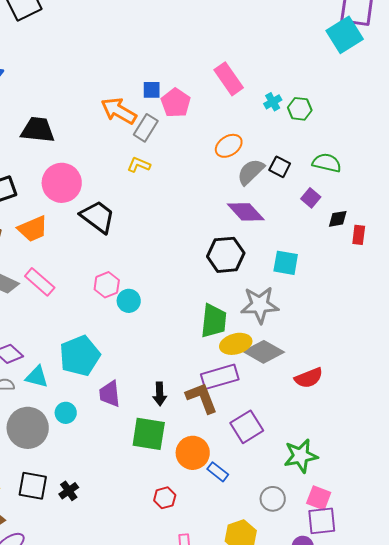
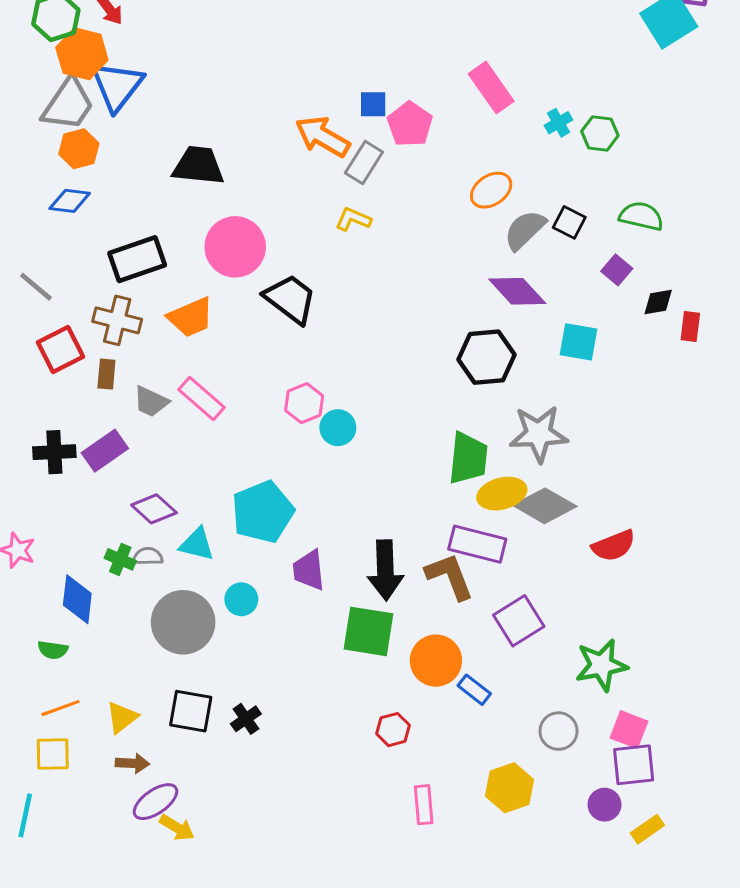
cyan square: (286, 263) -> (578, 342), moved
purple rectangle: (220, 377) -> (477, 544), turned 30
black arrow: (160, 394) -> (385, 570), size x1.6

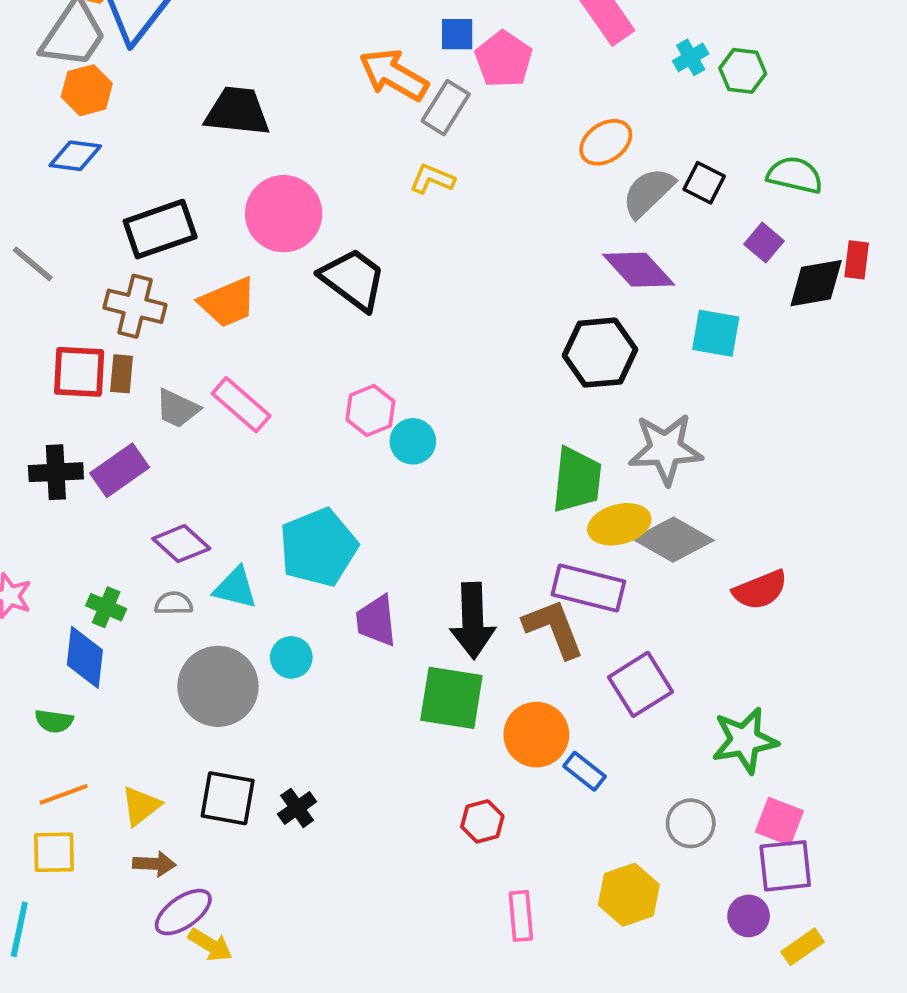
black diamond: (658, 302) -> (816, 283), size x1.5
red rectangle: (690, 327) -> (857, 260), moved
red square: (60, 350) -> (79, 372), moved, turned 30
green cross: (120, 559) -> (106, 607), moved

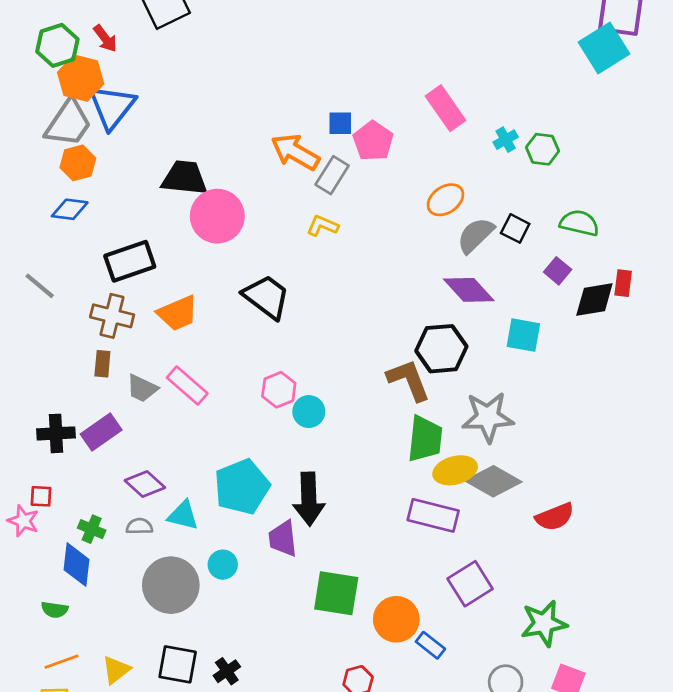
pink circle: (284, 214) -> (217, 216), moved
red square: (79, 372) -> (41, 496), moved, size x0.6
black arrow: (473, 621) -> (309, 499), moved
brown L-shape: (554, 628) -> (409, 380), moved

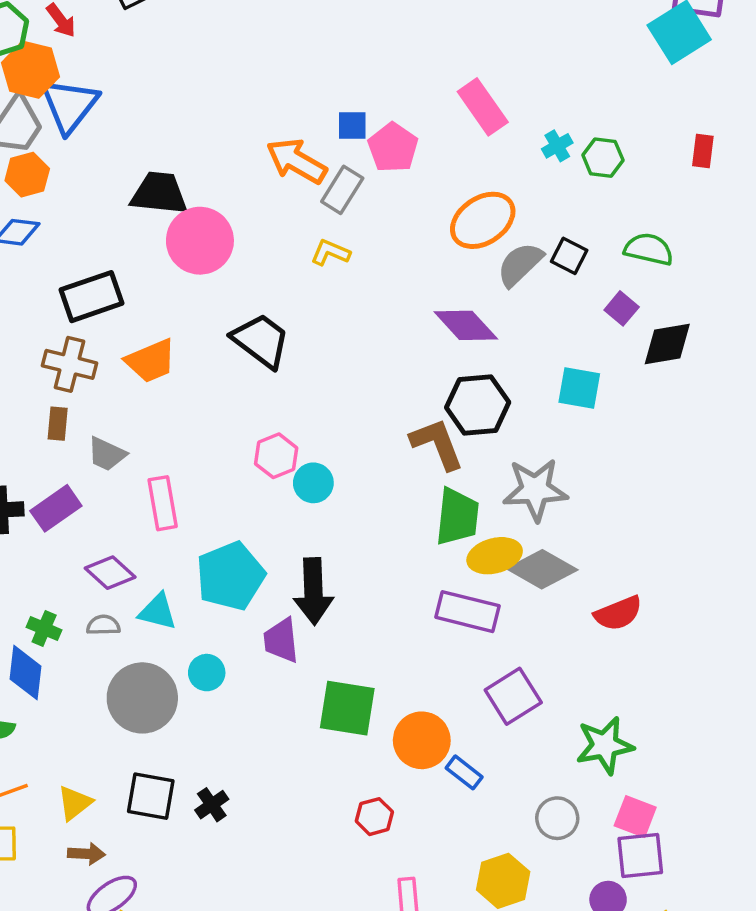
orange ellipse: (445, 200) -> (483, 220), size x1.4
red rectangle: (623, 283) -> (703, 151), moved
purple diamond: (469, 290) -> (466, 325), moved
pink rectangle: (187, 386) -> (163, 503), moved, turned 39

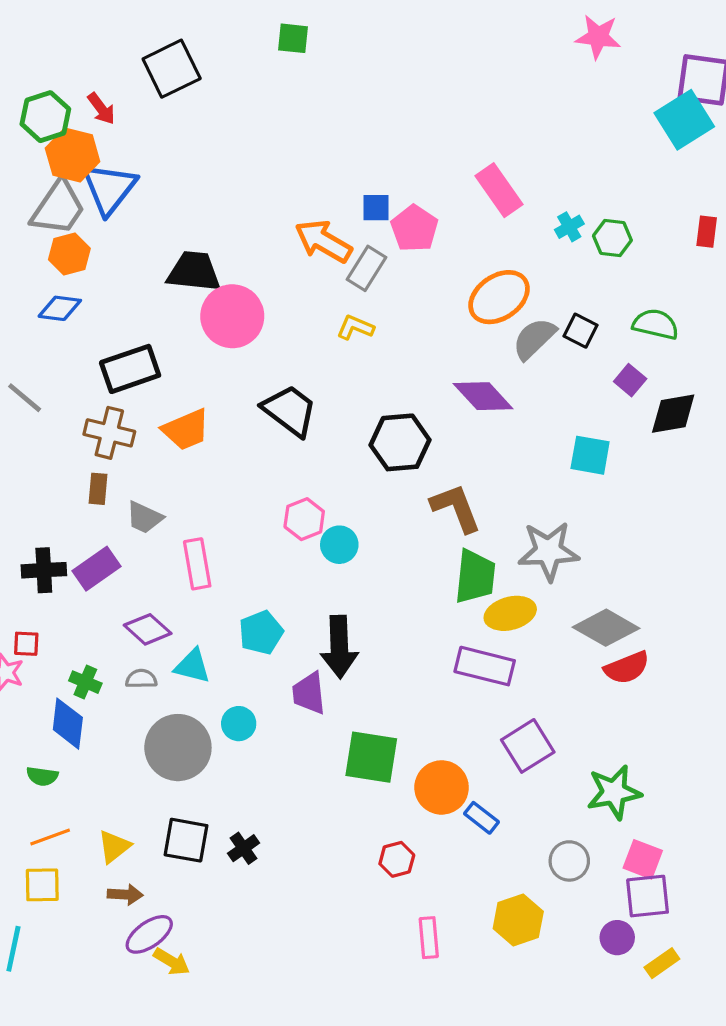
black hexagon: (478, 405) -> (400, 442), moved
gray diamond: (542, 569) -> (606, 628), moved
cyan pentagon: (230, 576) -> (261, 633), size x0.7

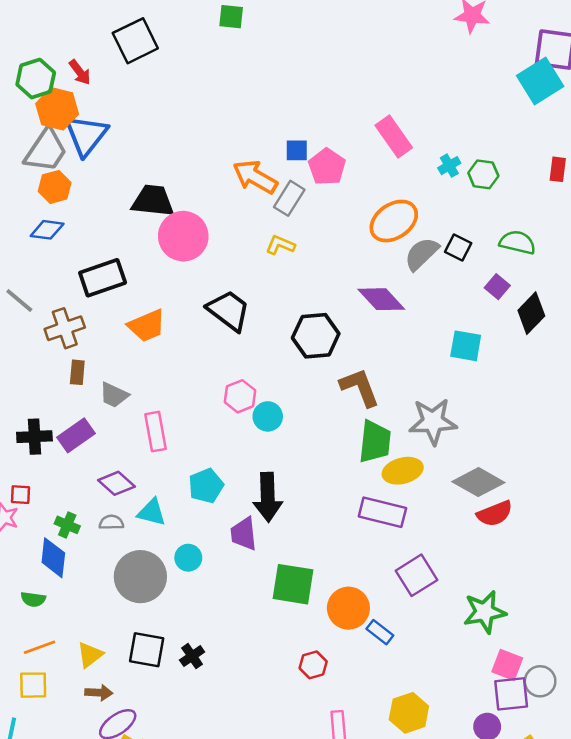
black diamond: (673, 414) -> (531, 313), turned -36
brown cross: (109, 433) -> (65, 328), moved, turned -33
gray circle: (569, 861) -> (540, 681), moved

